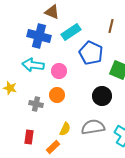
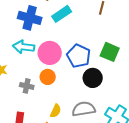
blue pentagon: (91, 53) -> (79, 56), moved
pink circle: (59, 71) -> (50, 53), size x1.5

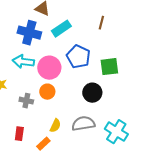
green square: (110, 52) -> (109, 67), turned -30
blue pentagon: (79, 56) -> (78, 57), moved

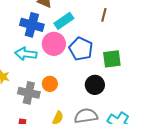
pink circle: (49, 68) -> (54, 44), moved
gray cross: (26, 101) -> (29, 93), size x1.5

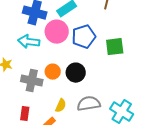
blue pentagon: (81, 49) -> (84, 37), turned 30
black circle: (95, 85) -> (76, 73), moved

